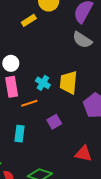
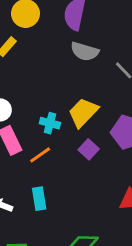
yellow trapezoid: (68, 82) -> (83, 112), turned 55
purple square: (54, 122) -> (89, 149), moved

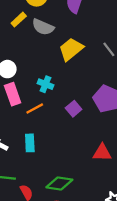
gray semicircle: (85, 51) -> (43, 27), moved
yellow trapezoid: (83, 112) -> (71, 49), moved

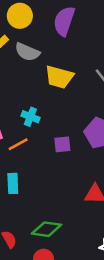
yellow trapezoid: (71, 49) -> (59, 77), turned -125
purple square: (74, 109) -> (62, 144), turned 35

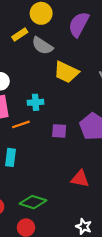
cyan cross: (30, 117) -> (36, 102), turned -35

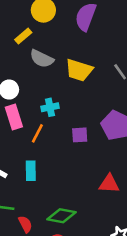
gray semicircle: (42, 46) -> (42, 59), moved
orange line: (21, 124) -> (37, 133), turned -36

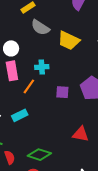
cyan rectangle: (31, 171) -> (20, 115), turned 56

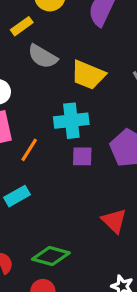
cyan cross: (42, 67) -> (71, 121), moved, size x1.5
red triangle: (81, 134) -> (114, 221), turned 36

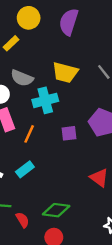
gray semicircle: (43, 56) -> (22, 78), moved
cyan cross: (71, 121) -> (45, 100), moved

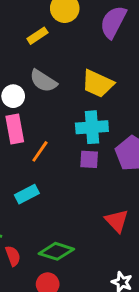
cyan cross: (45, 100) -> (92, 127), moved

